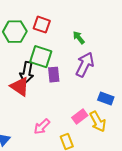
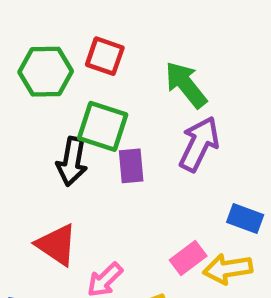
green arrow: (79, 38) -> (186, 85), size x1.6
red triangle: (20, 87) -> (57, 245), moved
yellow arrow: (98, 122) -> (228, 269), turned 110

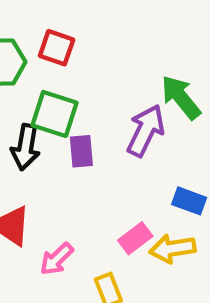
green arrow: (186, 85) -> (181, 97), moved

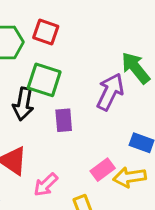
purple rectangle: (81, 151) -> (64, 120), moved

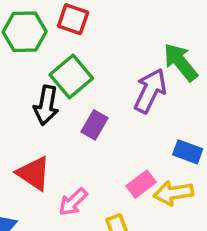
green square: (44, 80) -> (71, 77), turned 32
purple rectangle: (64, 120) -> (95, 125), turned 35

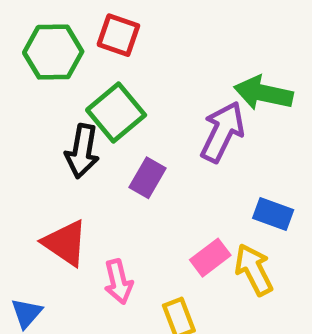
green arrow: (181, 62) -> (263, 93), turned -39
yellow arrow: (173, 193) -> (254, 270), turned 72
pink arrow: (73, 202) -> (118, 282), turned -60

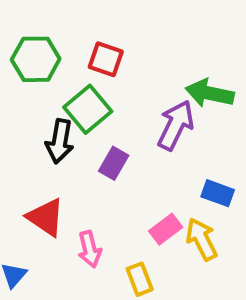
red square: (118, 35) -> (106, 59), moved

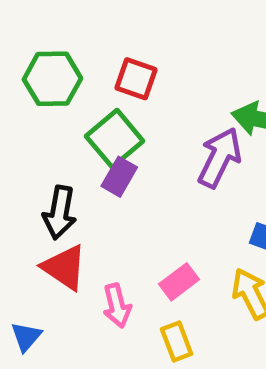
black arrow: (60, 141) -> (60, 213), moved
purple rectangle: (114, 163) -> (119, 177), moved
pink rectangle: (166, 229) -> (179, 282), moved

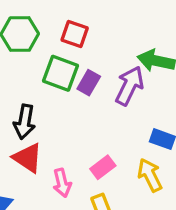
green square: (115, 139) -> (61, 73), turned -30
purple rectangle: (119, 177) -> (89, 83), moved

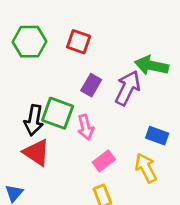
green square: (61, 73) -> (58, 113), moved
pink arrow: (62, 183) -> (86, 127), moved

